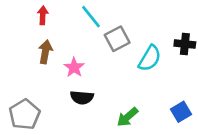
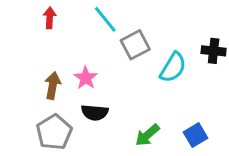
brown arrow: (45, 52) -> (53, 85), moved
blue square: (181, 112) -> (196, 135), moved
gray pentagon: (25, 114) -> (54, 132), moved

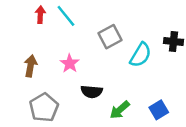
cyan line: (105, 19) -> (66, 16), moved
brown arrow: (53, 85) -> (31, 66), moved
black semicircle: (95, 113) -> (92, 92), moved

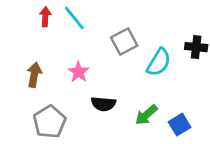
green arrow: (120, 110) -> (146, 115), moved

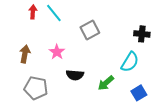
cyan semicircle: (159, 62) -> (130, 62), moved
gray pentagon: (49, 122) -> (36, 88), turned -30
blue square: (180, 125) -> (139, 93), moved

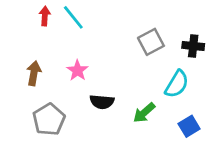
gray square: (90, 30) -> (151, 42), moved
gray pentagon: (36, 88) -> (49, 119), turned 30

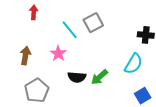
cyan line: (73, 17) -> (70, 30), moved
gray square: (151, 42) -> (93, 23), moved
green arrow: (144, 113) -> (99, 77), moved

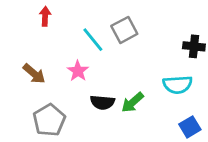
brown arrow: (25, 56) -> (34, 74), turned 120
cyan semicircle: (133, 64) -> (178, 85), turned 55

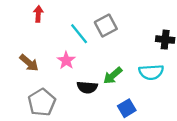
green arrow: (132, 102) -> (113, 76), moved
blue square: (190, 127) -> (127, 108), moved

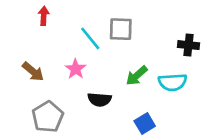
gray square: (106, 26) -> (121, 29), turned 30
green arrow: (113, 76) -> (137, 76), moved

